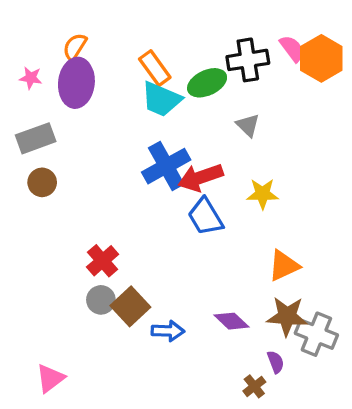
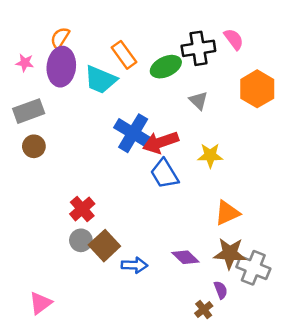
orange hexagon: (321, 58) -> (257, 89), moved
cyan trapezoid: (161, 99) -> (101, 80), moved
blue cross: (166, 166) -> (133, 133), turned -30

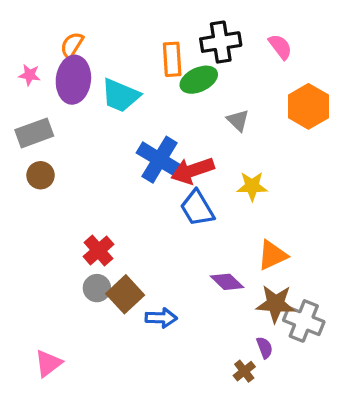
black cross: (198, 48) -> (221, 42), moved
orange rectangle: (124, 55) -> (172, 59), moved, turned 32
purple diamond: (185, 257) -> (227, 282), moved

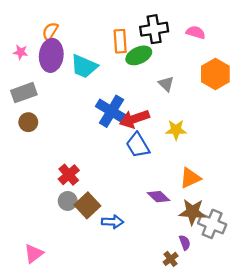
pink semicircle: (280, 47) -> (196, 32), turned -36

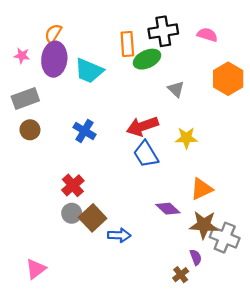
blue cross: (111, 111) -> (84, 131), moved, size x0.7

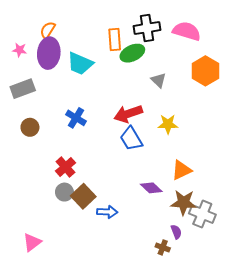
pink semicircle: (207, 35) -> (187, 31), size x1.5
brown circle: (30, 130) -> (30, 127), moved
brown cross: (181, 275) -> (163, 247), turned -32

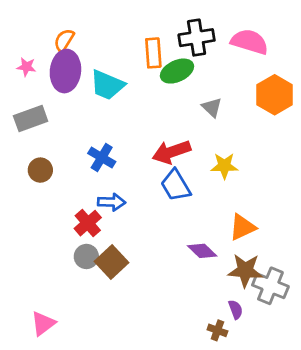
blue arrow: (107, 212) -> (111, 202), moved

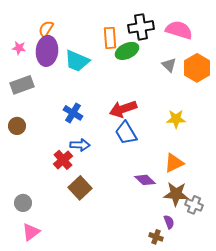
gray triangle: (212, 107) -> (169, 65), moved
yellow star: (224, 166) -> (176, 119), moved
brown circle: (40, 170) -> (17, 126), moved
gray circle: (86, 256) -> (23, 203), moved
gray cross: (270, 286) -> (194, 205), size x0.7

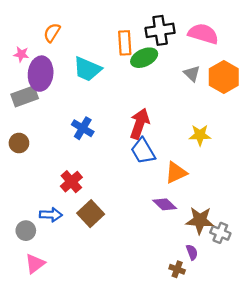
purple ellipse: (47, 51) -> (41, 74), moved
red arrow: (123, 109) -> (140, 124), turned 128
blue arrow: (80, 145) -> (51, 215), moved
orange triangle: (174, 163) -> (176, 173), moved

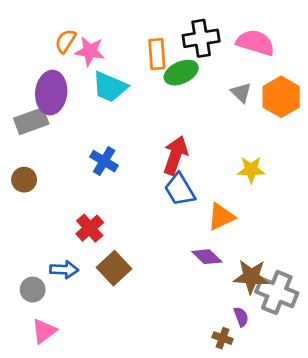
pink star: (21, 54) -> (90, 51), moved, size x1.5
gray cross: (220, 233) -> (277, 292), size x1.6

